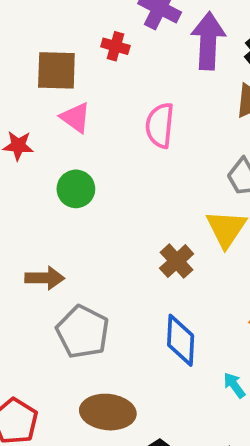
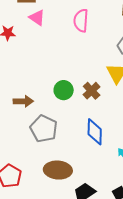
green circle: (76, 189) -> (64, 90), moved

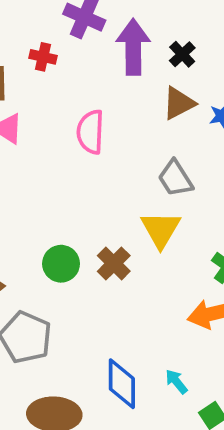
blue diamond: (95, 132) -> (122, 384), moved

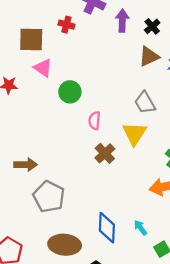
purple arrow: (133, 47) -> (122, 21), size x0.7
pink semicircle: (90, 132) -> (94, 121), moved, size x0.7
green circle: (61, 264) -> (70, 92), moved

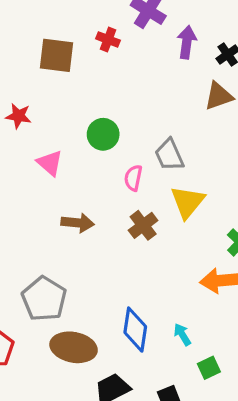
pink triangle: (43, 68) -> (50, 163), moved
gray trapezoid: (145, 103) -> (169, 155), moved
brown arrow: (26, 165) -> (78, 223), moved
gray pentagon: (49, 197) -> (44, 299), moved

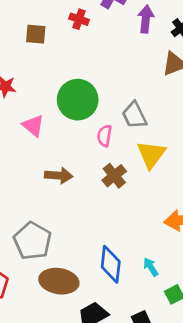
brown square: (56, 55) -> (36, 34), size x0.7
green circle: (103, 134) -> (78, 100), size x1.5

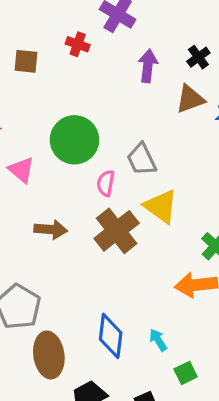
purple arrow: (146, 19) -> (148, 66), moved
yellow triangle: (151, 154) -> (161, 206), turned -32
brown cross: (114, 176) -> (117, 231), size x1.5
brown ellipse: (59, 281) -> (49, 355), turned 72

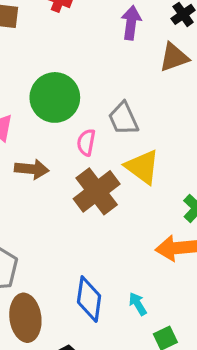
brown arrow: (51, 230) -> (32, 169), moved

